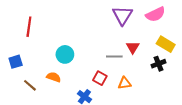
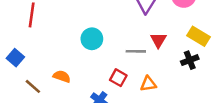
cyan circle: (65, 54) -> (92, 39), moved
blue square: (16, 62) -> (15, 58), turned -32

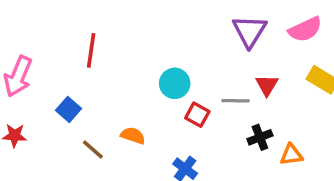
black cross: (190, 60) -> (260, 137), moved
red square: (118, 78) -> (197, 115), moved
orange triangle: (148, 84) -> (291, 155), moved

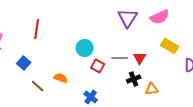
red triangle: (267, 85) -> (140, 58), moved

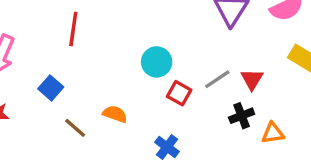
gray line: (120, 58) -> (217, 79), turned -35

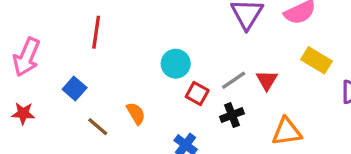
orange semicircle: (115, 114) -> (136, 113), turned 40
black cross: (242, 116) -> (232, 115), moved
orange triangle: (273, 133) -> (287, 132), size x1.4

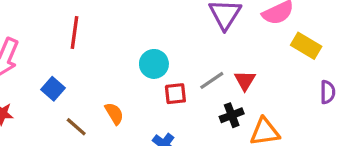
yellow rectangle: (317, 60) -> (306, 46), moved
red square: (197, 93) -> (175, 94), turned -35
black cross: (232, 115) -> (232, 115), moved

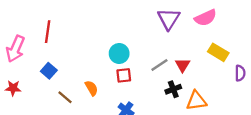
red line: (75, 33) -> (48, 32), moved
yellow rectangle: (306, 46) -> (218, 52), moved
red square: (175, 94) -> (124, 75), moved

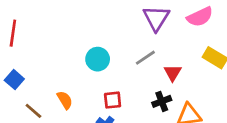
gray line: (159, 65) -> (145, 58), moved
red square: (124, 75) -> (113, 100), moved

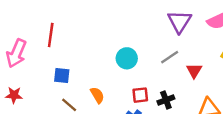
blue square: (14, 80) -> (62, 75), moved, turned -35
black cross: (162, 101) -> (166, 100), moved

